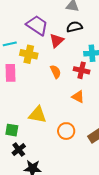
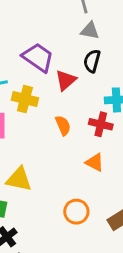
black semicircle: (74, 27) -> (92, 61), turned -63
yellow triangle: (38, 115) -> (19, 179), moved

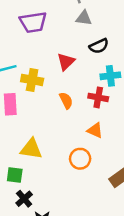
purple trapezoid: (38, 57) -> (33, 22), moved, turned 140
black semicircle: (92, 61) -> (99, 46), moved, turned -126
orange circle: (76, 212) -> (80, 159), moved

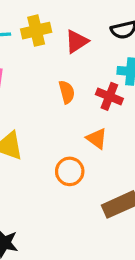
yellow cross: (32, 80) -> (36, 31), moved, turned -35

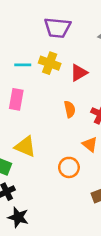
yellow cross: (36, 31) -> (50, 63), turned 30

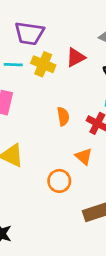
purple trapezoid: (57, 28) -> (29, 33), moved
red triangle: (79, 73) -> (76, 57), moved

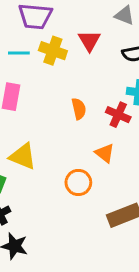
red triangle: (76, 57) -> (89, 41), turned -30

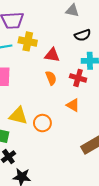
red triangle: (89, 41) -> (52, 55), moved, turned -42
orange circle: (78, 182) -> (42, 123), moved

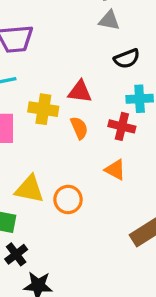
yellow cross: (28, 41) -> (43, 109), moved

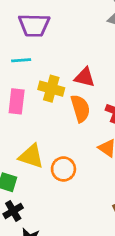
orange semicircle: (79, 128) -> (80, 108), size x1.4

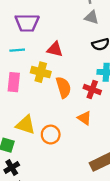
red triangle: (85, 77) -> (55, 49), moved

